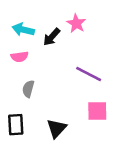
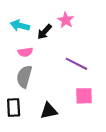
pink semicircle: (20, 57) -> (25, 52), moved
gray semicircle: (28, 89) -> (24, 77), size x1.5
black triangle: (57, 128) -> (49, 111), turned 36

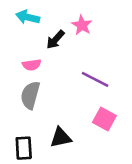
cyan arrow: (20, 25) -> (28, 17), moved
pink square: (84, 96) -> (104, 119), turned 30
black rectangle: (14, 108) -> (24, 148), moved

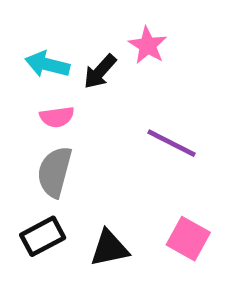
cyan arrow: (28, 17) -> (47, 64), moved
pink square: (104, 119) -> (188, 239), moved
black rectangle: (24, 148) -> (43, 236), moved, turned 65

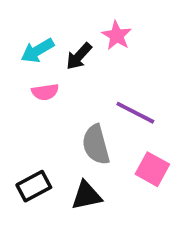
cyan arrow: (47, 64) -> (38, 51), turned -44
gray semicircle: (55, 172) -> (96, 145), moved, turned -30
pink square: (188, 239) -> (152, 169), moved

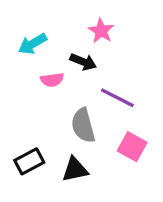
black arrow: (79, 56) -> (83, 62), moved, turned -110
pink semicircle: (45, 92) -> (52, 80), moved

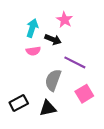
cyan arrow: (33, 44) -> (32, 28), moved, turned 138
gray semicircle: (83, 125) -> (53, 80), turned 35
pink square: (132, 147) -> (84, 94), turned 30

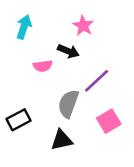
cyan arrow: (32, 28) -> (24, 27), moved
purple line: (75, 62) -> (97, 81), turned -70
black rectangle: (19, 103) -> (19, 120), moved

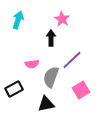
black arrow: (68, 51) -> (51, 38), turned -112
pink semicircle: (43, 66) -> (32, 64), moved

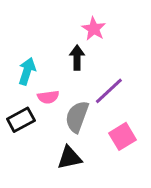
cyan arrow: (18, 20) -> (27, 71), moved
black rectangle: (14, 89) -> (21, 120), moved

